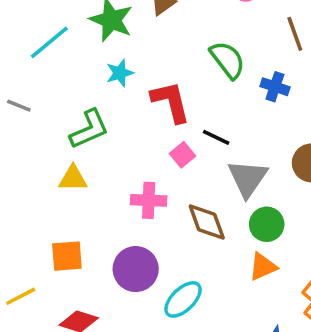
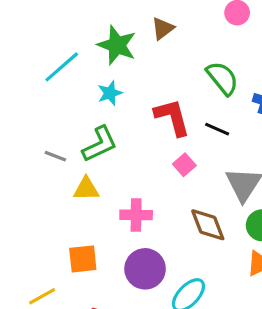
cyan star: (120, 73) -> (110, 93), moved
gray line: (19, 106) -> (55, 156), moved
black line: (216, 137) -> (217, 129), moved
pink cross: (149, 200) -> (136, 215), moved

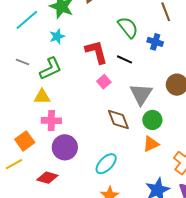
gray line: (55, 156) -> (22, 62), moved
pink cross: (136, 215) -> (51, 121), moved
orange square: (83, 259) -> (25, 141), moved, turned -30
purple circle: (145, 269) -> (65, 147), moved

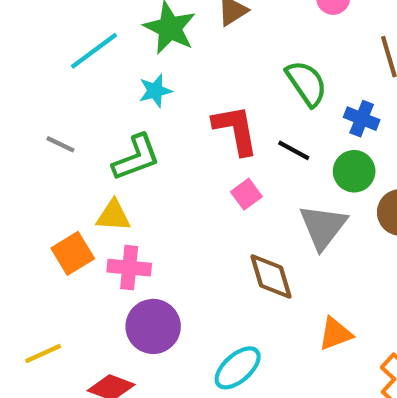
gray line: (22, 62) -> (60, 144), moved
green circle: (152, 120) -> (354, 171), moved
orange square: (25, 141) -> (73, 253), moved

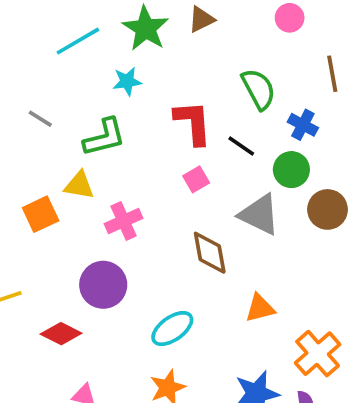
gray triangle: (323, 227) -> (259, 215), turned -48
pink cross: (129, 268) -> (124, 221), moved, turned -36

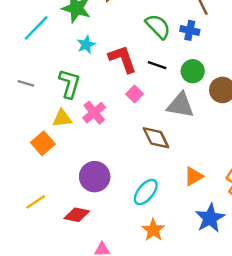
cyan star: (127, 81) -> (86, 45), moved
blue cross: (303, 125) -> (190, 30), moved
green L-shape: (104, 137) -> (70, 84), turned -44
pink cross: (124, 221) -> (94, 113), moved
orange triangle: (260, 308) -> (194, 176), moved

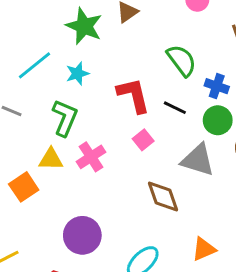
cyan line: (36, 28) -> (35, 65), moved
blue cross: (190, 30) -> (217, 86), moved
cyan star: (86, 45) -> (77, 74), moved

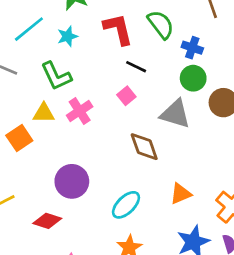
red L-shape: (133, 95) -> (118, 29), moved
black line: (175, 108) -> (136, 67), moved
green L-shape: (65, 118) -> (56, 76), turned 132

